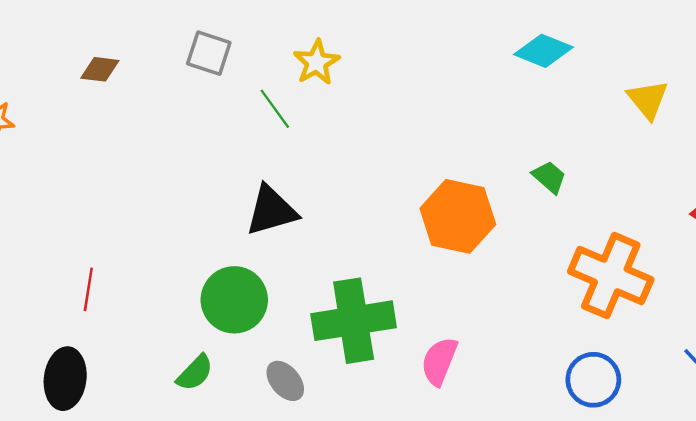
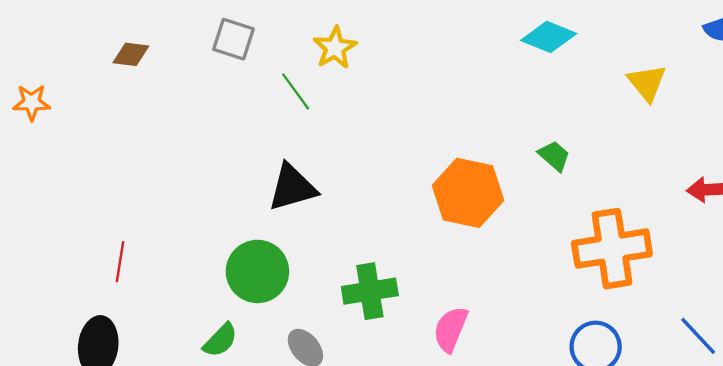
orange cross: (611, 276) -> (612, 249), turned -32
green cross: (354, 321) -> (370, 291), size x0.7

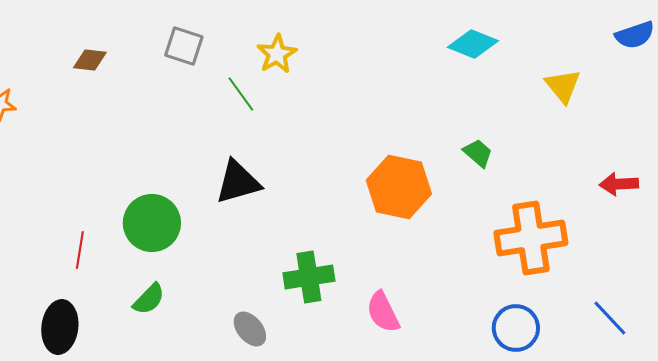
green circle: (257, 271) -> (152, 223), moved
pink semicircle: (451, 329) -> (383, 312), turned -48
green semicircle: (220, 340) -> (149, 299), moved

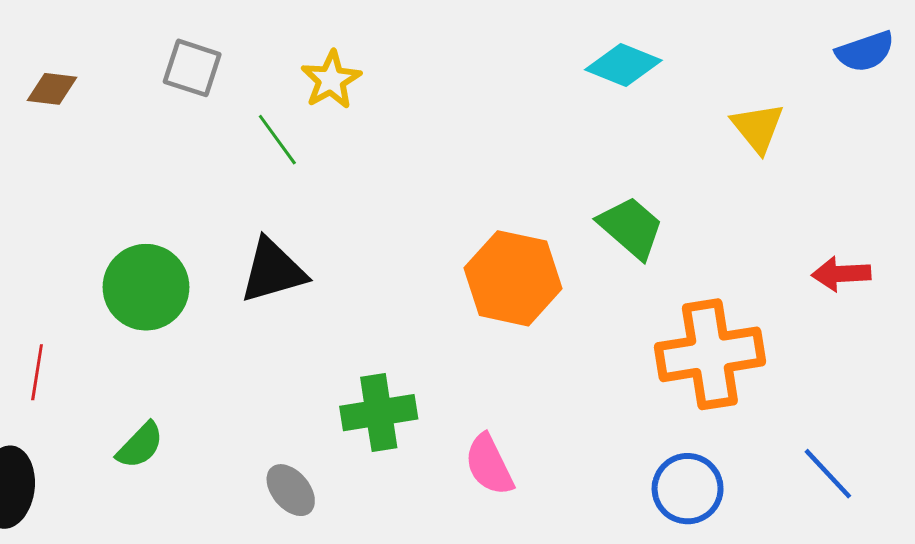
green trapezoid: (478, 153) -> (631, 228), size x1.5
green circle: (152, 223) -> (146, 287), moved

